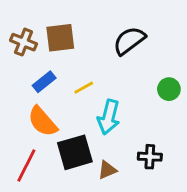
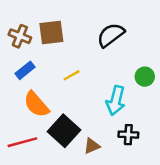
blue rectangle: (44, 82) -> (25, 70), moved
cyan arrow: (109, 117) -> (116, 101), moved
black square: (75, 152) -> (64, 131), turned -32
red line: (26, 165) -> (22, 142), turned 48

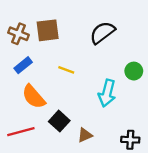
yellow line: (72, 75) -> (66, 70), turned 49
black square: (64, 131) -> (59, 121), size x0.7
black cross: (128, 135) -> (130, 140), moved

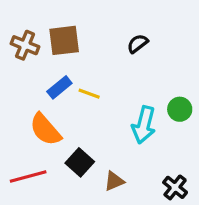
black semicircle: (102, 33) -> (138, 44), size x0.6
blue rectangle: (23, 65) -> (59, 87), moved
green circle: (134, 71) -> (180, 109), moved
black cross: (130, 140) -> (175, 187), turned 36

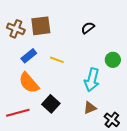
blue rectangle: (59, 87) -> (29, 56), moved
green circle: (180, 109) -> (113, 60), moved
brown triangle: (114, 181) -> (90, 108), moved

